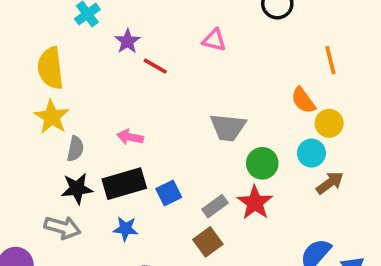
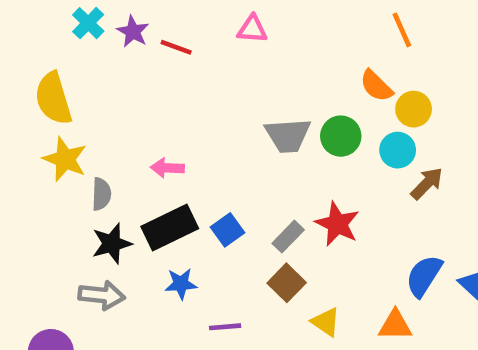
purple star: (128, 41) -> (133, 32), moved
red line: (155, 66) -> (176, 47), moved
green circle: (262, 163) -> (341, 136), moved

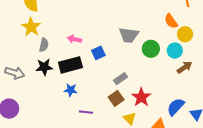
green circle: (341, 136) -> (151, 49), moved
red star: (337, 224) -> (141, 97), moved
blue square: (228, 230) -> (98, 53), moved
gray arrow: (102, 295) -> (15, 73), moved

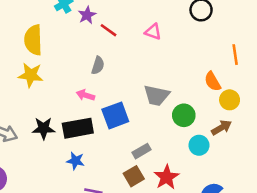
yellow star: (31, 27) -> (31, 75), turned -30
gray semicircle: (44, 45) -> (98, 65), moved
cyan circle: (175, 51) -> (199, 145), moved
blue square: (98, 53) -> (115, 115), size x1.5
brown arrow: (185, 67) -> (221, 128), moved

